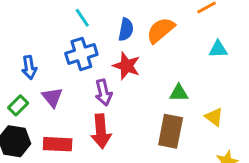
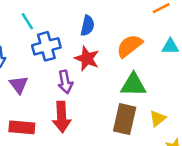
cyan line: (82, 18) -> (27, 21), moved
orange semicircle: (161, 30) -> (129, 46), moved
green triangle: (179, 93) -> (133, 85), size x1.5
yellow triangle: (214, 117) -> (158, 118), moved, turned 42

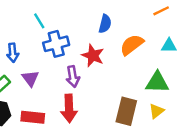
blue semicircle: (87, 26) -> (105, 24), moved
green triangle: (133, 85) -> (157, 82), moved

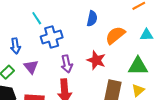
red star: (93, 56) -> (96, 60), moved

